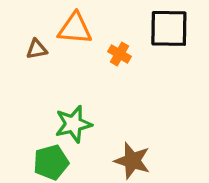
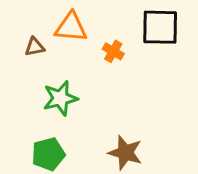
green star: (73, 124) -> (60, 98), moved

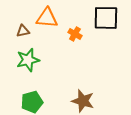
green star: (60, 98) -> (28, 60), moved

